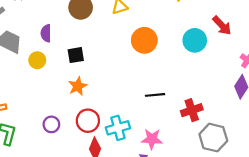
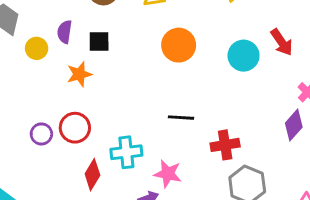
purple semicircle: (46, 33) -> (65, 32), moved
black square: (76, 55) -> (99, 41), moved
orange star: (78, 86) -> (79, 74), moved
red circle: (88, 121) -> (75, 128), moved

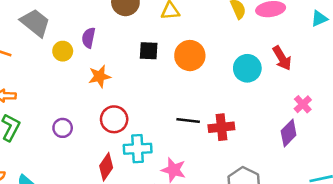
black square: (99, 41) -> (149, 51), moved
red circle: (75, 128) -> (114, 119), moved
red cross: (225, 145) -> (221, 127), moved

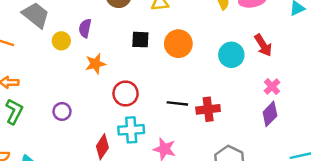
pink cross: (303, 104) -> (272, 87), moved
red circle: (114, 119) -> (126, 94), moved

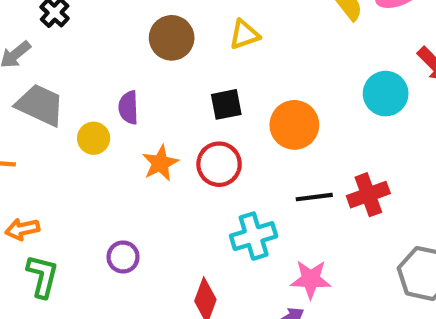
orange circle: (178, 44) -> (294, 125), moved
red circle: (126, 94) -> (219, 164), moved
cyan cross: (131, 130) -> (254, 236), moved

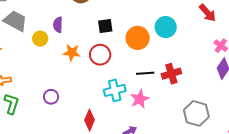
cyan circle: (386, 94) -> (166, 27), moved
orange star: (160, 163) -> (72, 52), turned 30
pink star: (311, 279) -> (140, 99), moved, turned -30

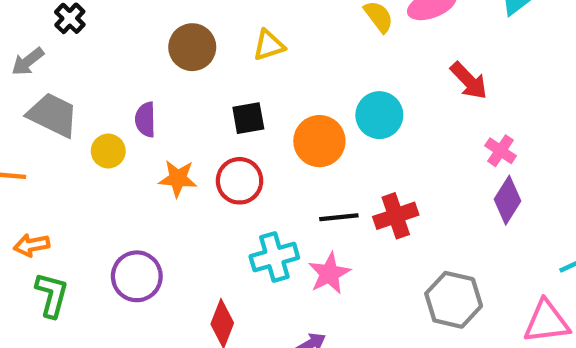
purple circle: (51, 97) -> (137, 276), size x1.5

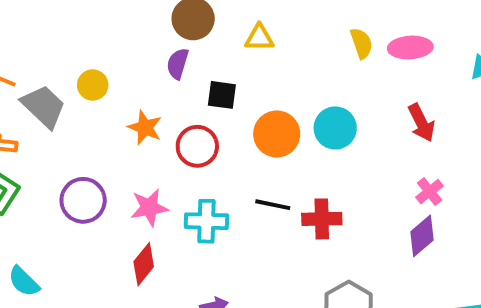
gray trapezoid: (53, 115) -> (43, 106), moved
purple semicircle: (145, 119) -> (178, 64), moved
pink star: (329, 273) -> (149, 208), moved

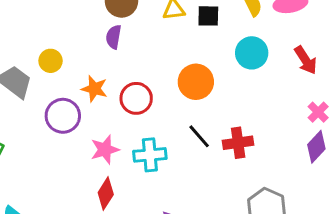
black square: (222, 95) -> (208, 16), moved
cyan circle: (335, 128) -> (252, 53), moved
purple circle: (83, 200) -> (63, 116), moved
black line: (273, 205) -> (199, 136), turned 44

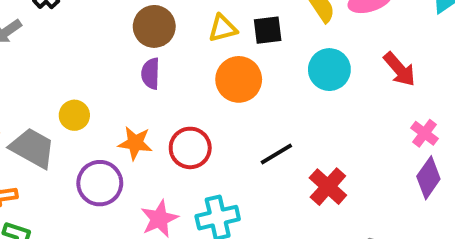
orange circle: (196, 82) -> (239, 79), moved
black line: (199, 136) -> (276, 154), moved, turned -72
red cross: (238, 143) -> (328, 187), turned -32

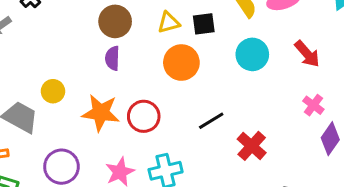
pink cross: (425, 133) -> (313, 105), moved
orange star: (135, 143) -> (101, 113), size x1.4
purple circle: (100, 183) -> (61, 167), moved

